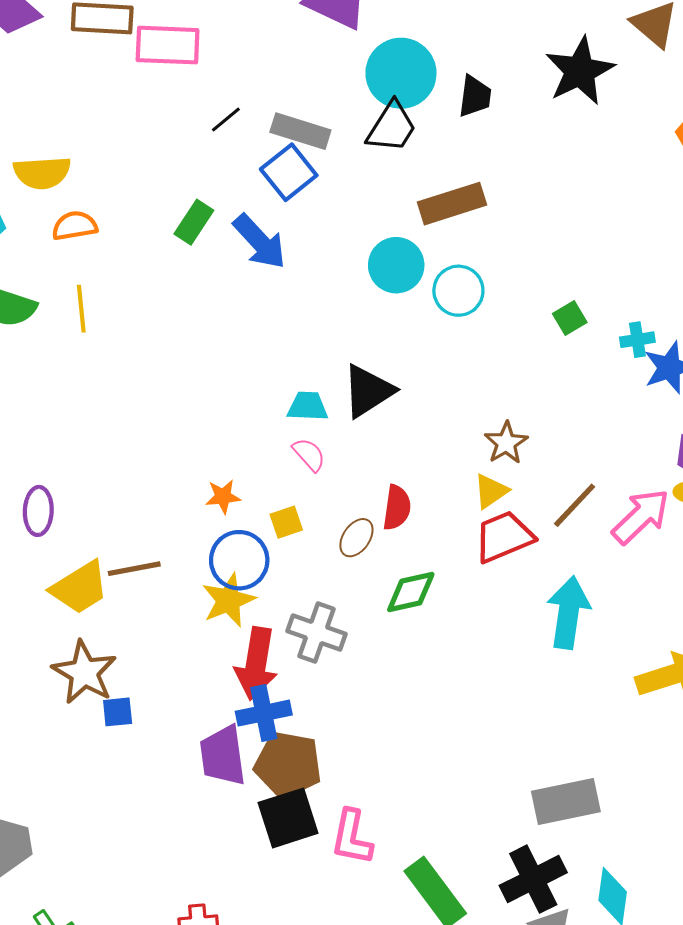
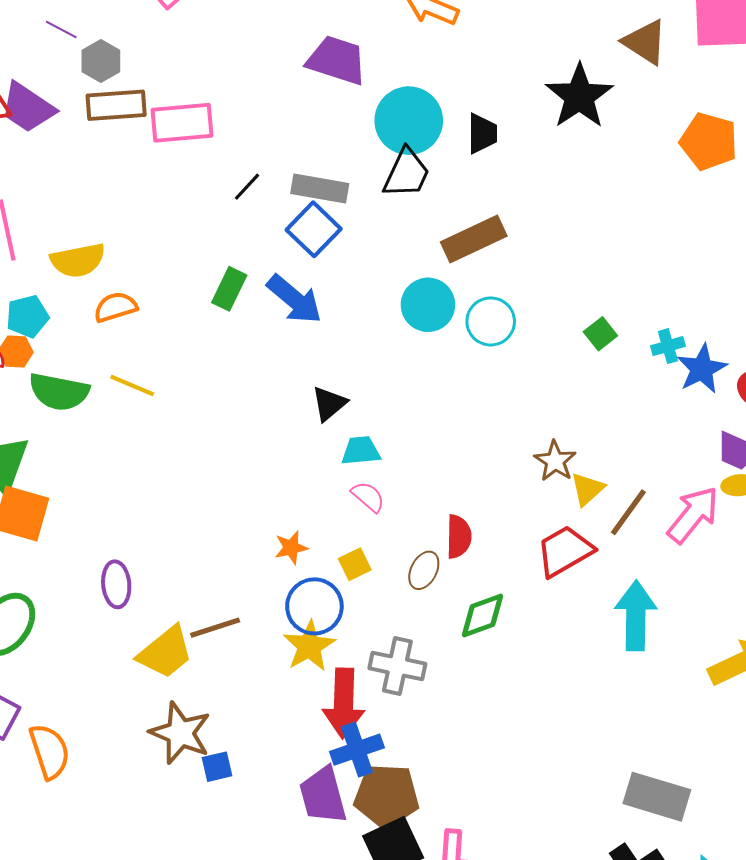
yellow line: (81, 309) -> (132, 385), turned -54
black triangle: (368, 391) -> (329, 404), moved, size x0.7
yellow triangle: (491, 491) -> (587, 489), moved
gray rectangle: (566, 802) -> (657, 797), turned 36

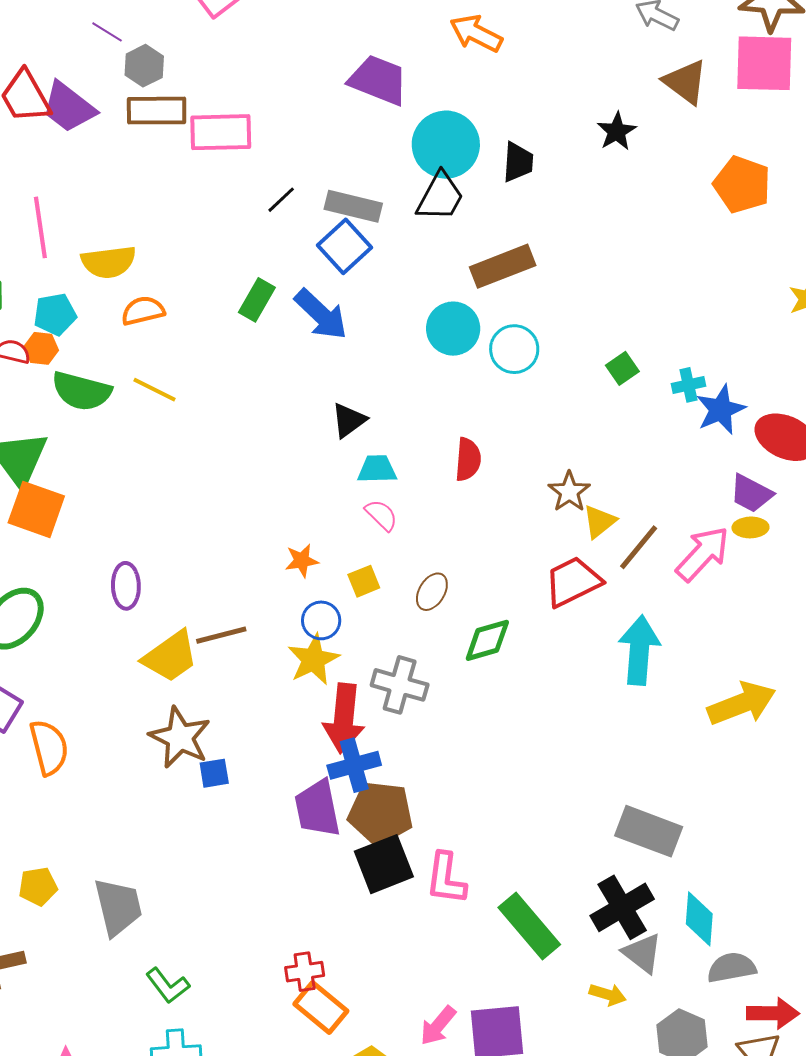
black star: (579, 96) -> (617, 131), size x0.6
red semicircle: (459, 537) -> (468, 459), moved
blue circle: (314, 606) -> (321, 620), size x0.7

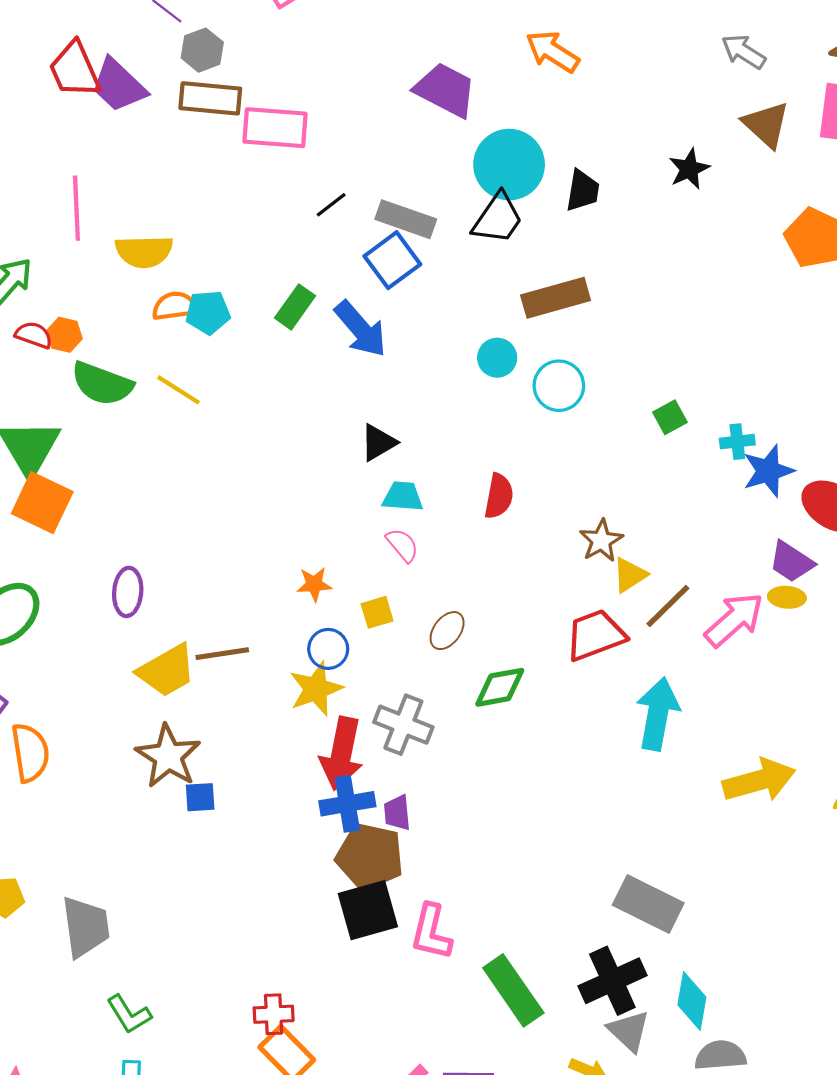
cyan pentagon: (55, 314) -> (208, 312), moved
cyan circle: (453, 329) -> (497, 358), size x0.7
purple trapezoid: (317, 808) -> (397, 813), moved, size x0.6

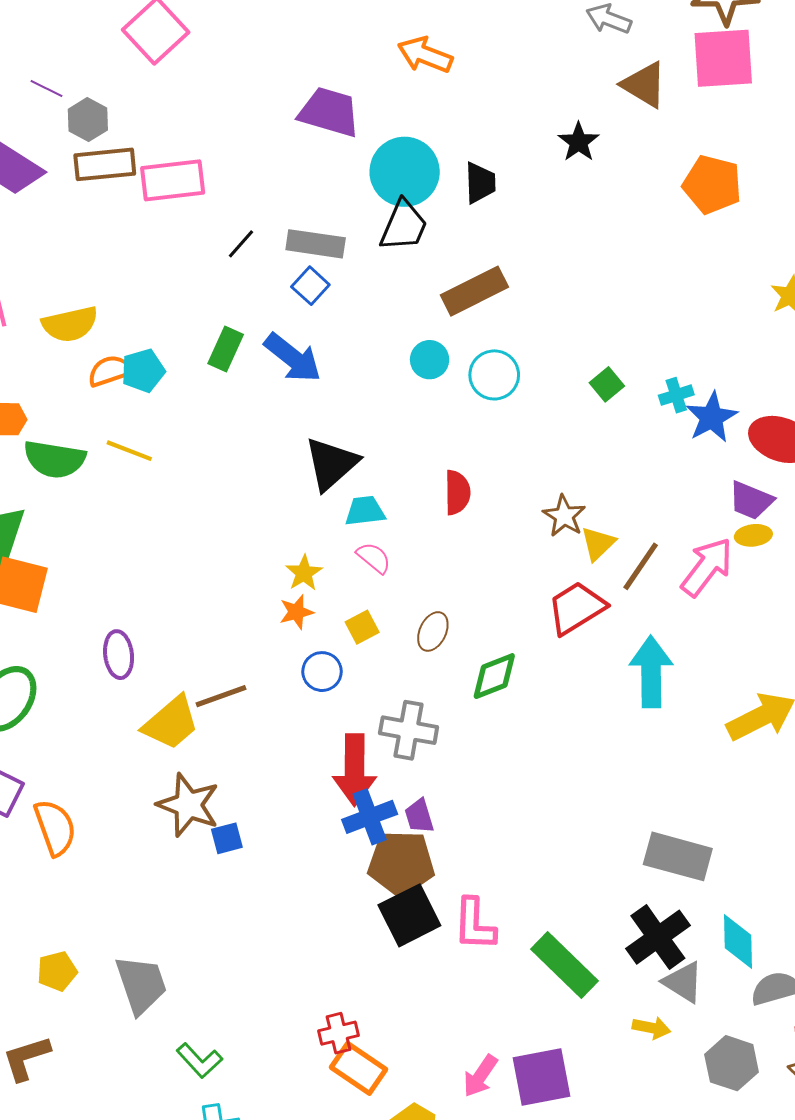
blue square: (392, 260) -> (310, 286), size x0.7
black triangle: (378, 443) -> (331, 464), size x1.5
yellow star: (316, 689) -> (304, 573), moved, size x0.7

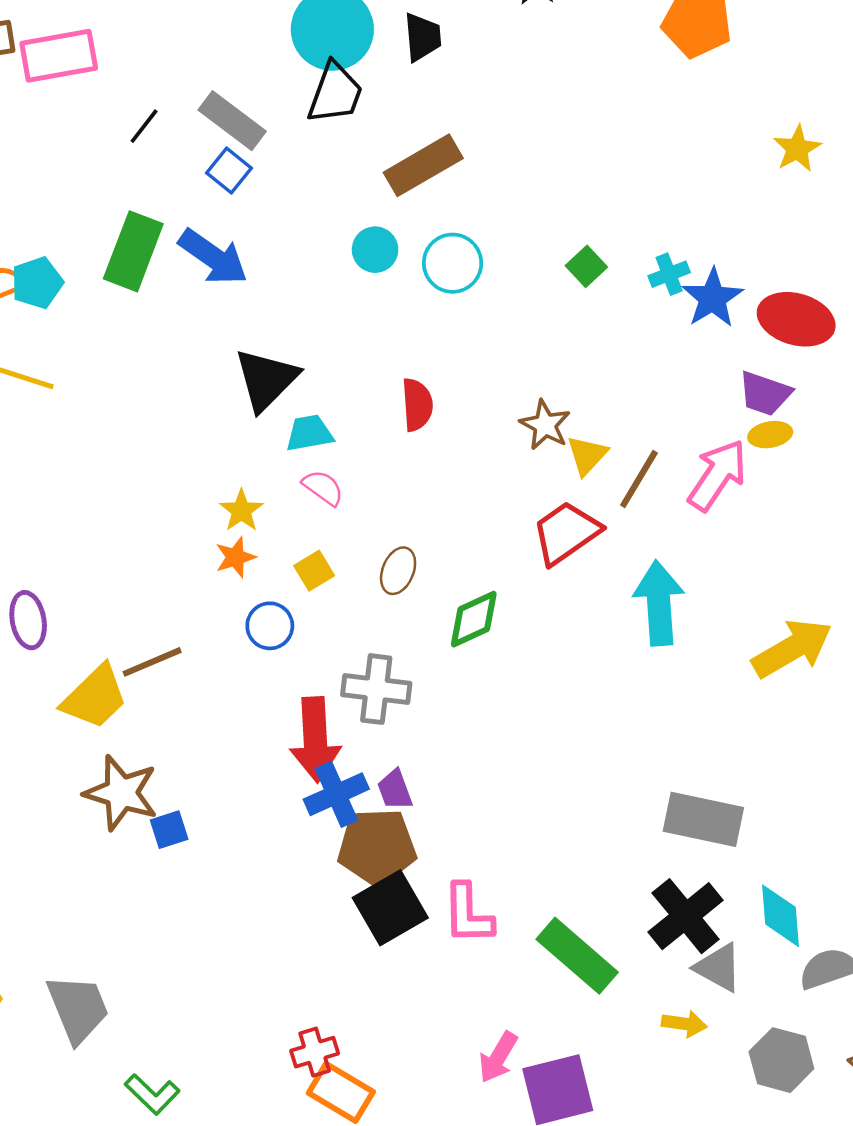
gray rectangle: (316, 244) -> (232, 121), turned 32
green rectangle: (226, 349) -> (133, 251), size x1.5
pink arrow: (480, 1076) -> (498, 1057), moved

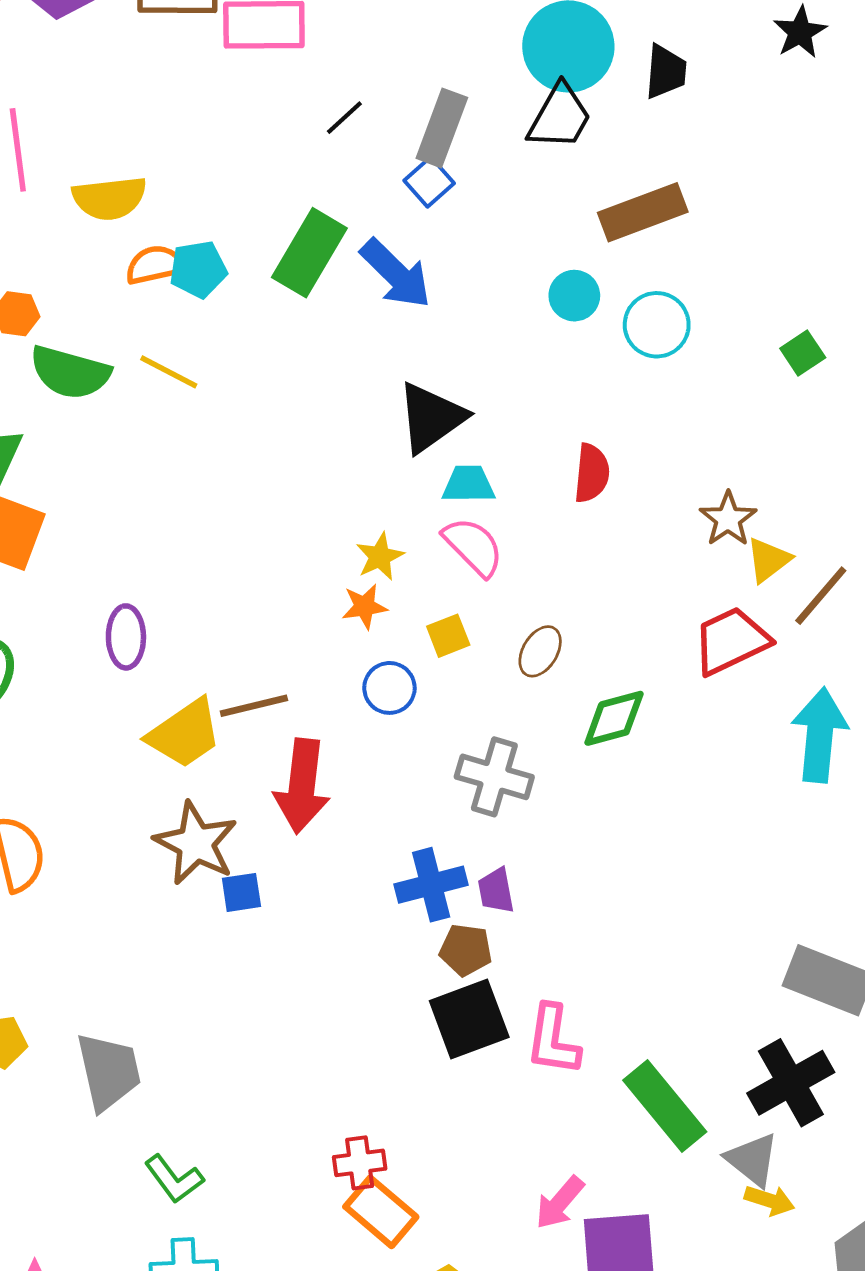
gray rectangle: (232, 121) -> (442, 128), turned 64
pink semicircle: (323, 488) -> (473, 547), size x1.4
red arrow: (315, 740) -> (302, 786), moved
brown pentagon: (377, 847) -> (466, 950), size x0.6
gray triangle: (718, 968) -> (752, 1160), moved

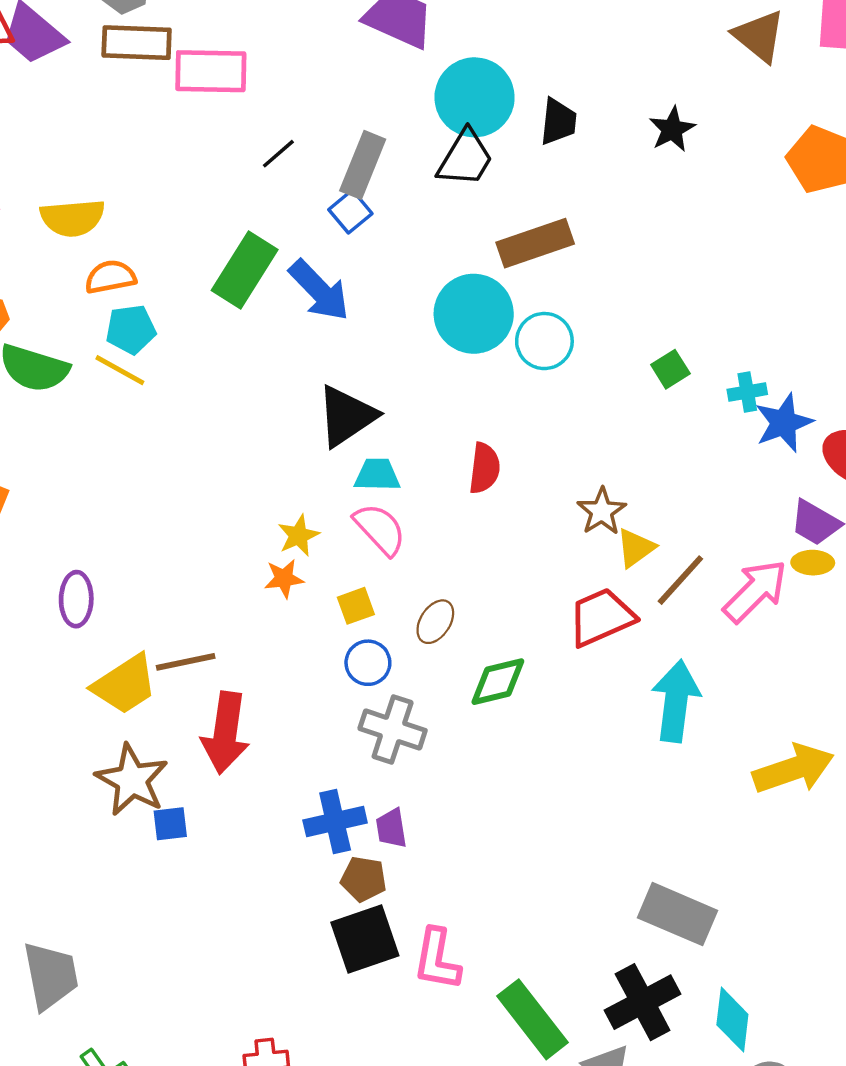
black star: (800, 32) -> (672, 129), moved
cyan pentagon: (198, 269) -> (131, 329), moved
cyan circle: (574, 296) -> (474, 314), size x1.8
blue circle: (389, 688) -> (368, 663), moved

